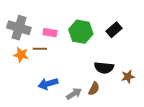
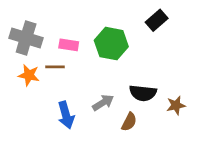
black rectangle: (114, 30) -> (157, 20), moved
blue arrow: (48, 84) -> (66, 115), turned -90
gray arrow: (74, 94) -> (103, 103), moved

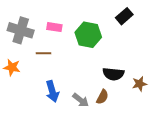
pink rectangle: (69, 45) -> (54, 27), moved
orange star: (29, 75) -> (12, 67), moved
gray arrow: (103, 103) -> (81, 100), moved, turned 70

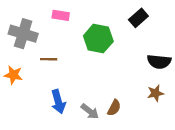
pink rectangle: (54, 27) -> (61, 15), moved
black semicircle: (113, 74) -> (159, 62), moved

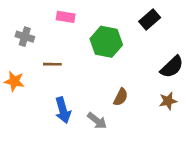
gray cross: (23, 34) -> (25, 37), size x0.6
black semicircle: (159, 62) -> (172, 67), turned -50
brown semicircle: (114, 108) -> (121, 97), moved

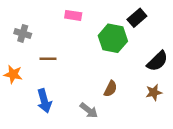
pink rectangle: (66, 17) -> (73, 15), moved
green hexagon: (106, 42) -> (113, 38), moved
blue arrow: (63, 110) -> (44, 101), moved

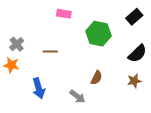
black rectangle: (137, 18) -> (134, 17), moved
gray cross: (23, 33) -> (17, 44), moved, turned 32
brown line: (48, 59) -> (50, 51), moved

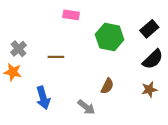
black rectangle: (134, 17) -> (149, 29), moved

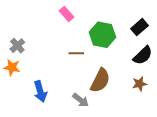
pink rectangle: (71, 15) -> (66, 14), turned 40
brown line: (56, 57) -> (76, 53), moved
brown semicircle: (107, 86) -> (100, 81), size x1.6

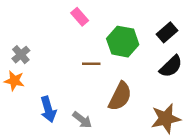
brown star: (140, 84) -> (166, 119), moved, size x1.6
gray arrow: (81, 100) -> (82, 120), moved

